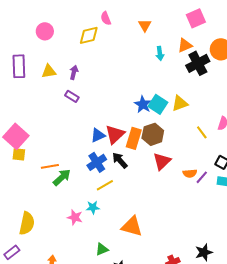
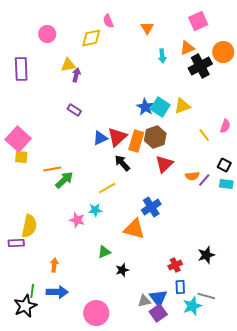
yellow triangle: (49, 71) -> (68, 65), moved
purple rectangle: (72, 96) -> (74, 110), moved
blue cross: (97, 162) -> (151, 207), moved
purple rectangle: (12, 252) -> (16, 243), moved, turned 35

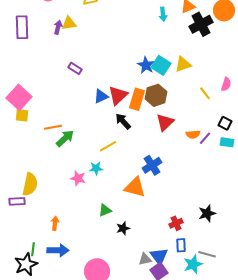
purple arrow: (76, 75) -> (58, 27), moved

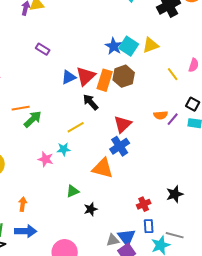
red triangle: (165, 122) -> (123, 124), moved

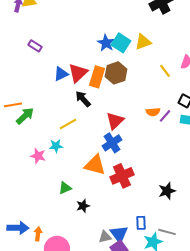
orange arrow: (23, 204) -> (38, 234), moved
red cross: (144, 204) -> (122, 176), moved, size x1.6

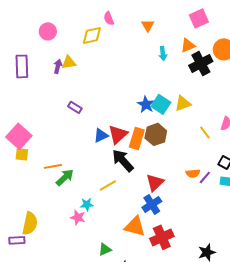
black arrow: (83, 99) -> (123, 160), size x1.4
cyan star: (56, 146) -> (87, 204), moved

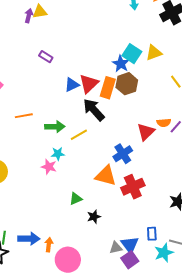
blue star: (146, 104) -> (121, 64), moved
green arrow: (65, 177) -> (55, 127), moved, turned 42
red triangle: (155, 182) -> (146, 132), moved

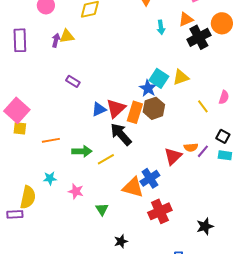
cyan star: (58, 154) -> (50, 178), moved
orange triangle: (106, 176) -> (133, 187), moved
green triangle: (76, 199) -> (102, 209), moved, turned -40

